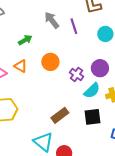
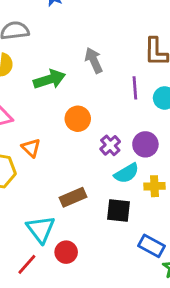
purple line: (74, 26) -> (135, 88), moved
green arrow: (25, 40) -> (49, 79), size x1.5
orange triangle: (21, 66) -> (31, 148), moved

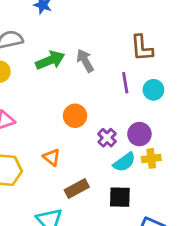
green arrow: (49, 79) -> (50, 60), moved
orange triangle: (31, 148) -> (52, 157), moved
yellow cross: (154, 186) -> (151, 158), moved

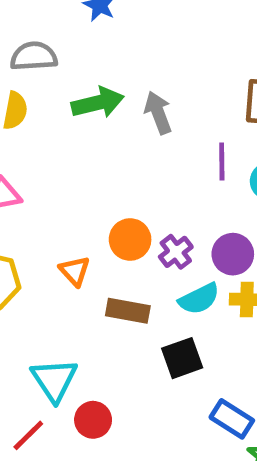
orange circle: (75, 116) -> (130, 240), moved
brown rectangle: (77, 189) -> (128, 311), moved, turned 30
black square: (120, 197) -> (182, 358), turned -30

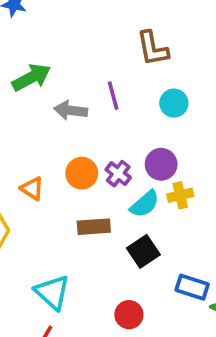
gray arrow: (158, 113) -> (71, 110), moved, turned -48
purple line: (222, 161) -> (113, 96), moved
orange triangle: (75, 271) -> (32, 189), moved
red circle: (93, 420) -> (129, 315), moved

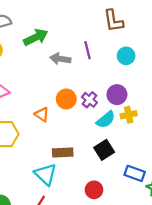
orange triangle: (32, 189) -> (42, 114), moved
brown rectangle: (94, 227) -> (63, 152), moved

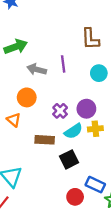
orange circle: (66, 99) -> (27, 97), moved
brown rectangle: (63, 152) -> (45, 140), moved
red circle: (94, 190) -> (75, 197), moved

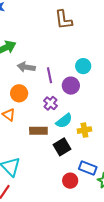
brown L-shape: (90, 39) -> (64, 20), moved
purple line: (63, 64) -> (49, 75), moved
purple circle: (86, 109) -> (71, 86), moved
yellow cross: (95, 129) -> (84, 130), moved

